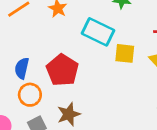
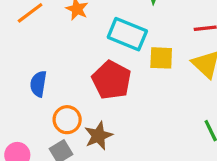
red pentagon: (62, 70) -> (112, 80), moved
orange circle: (30, 95) -> (67, 120), moved

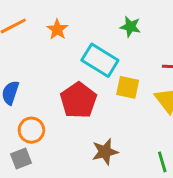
brown star: (98, 136) -> (105, 152), moved

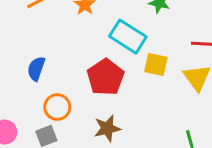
brown star: (105, 152) -> (107, 128), moved

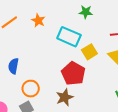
yellow square: (156, 64) -> (89, 52), turned -35
red pentagon: (105, 77) -> (73, 73), moved

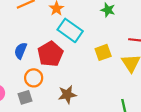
cyan rectangle: (69, 37) -> (70, 30), moved
red pentagon: (73, 73) -> (50, 54), moved

